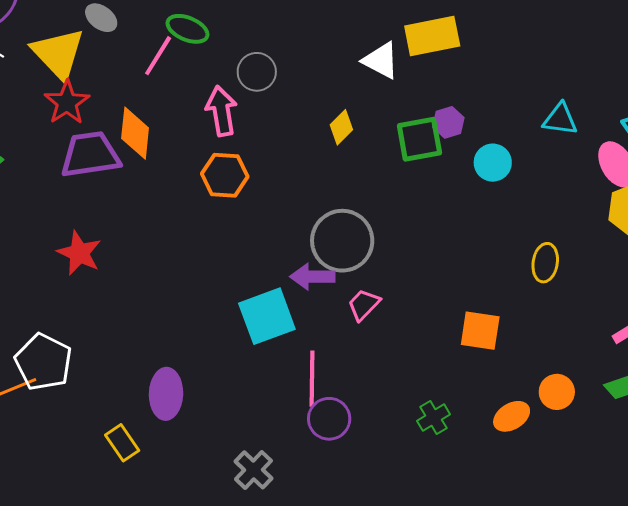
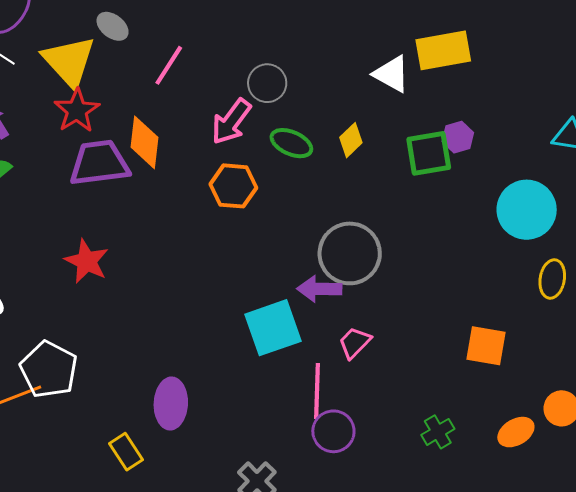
green ellipse: (187, 29) -> (291, 143), moved
pink arrow: (221, 111) -> (231, 122), turned -135
cyan circle: (493, 163) -> (527, 210), moved, size x1.6
pink trapezoid: (364, 305) -> (355, 343), moved

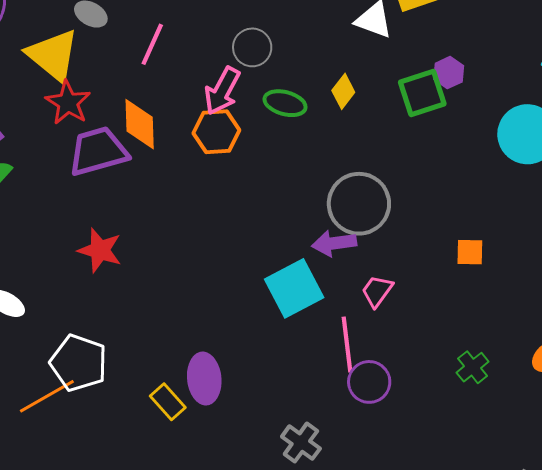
orange hexagon: (233, 186) -> (216, 132), moved
orange square: (486, 346) -> (470, 252), moved, size x0.7
yellow rectangle: (126, 452) -> (168, 402), moved

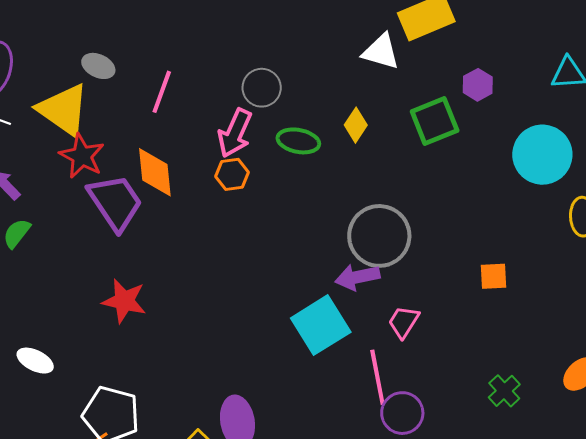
purple hexagon: (449, 73) -> (478, 85), moved
orange hexagon: (216, 132) -> (232, 174), size x0.7
purple trapezoid: (98, 151) -> (115, 202), turned 76

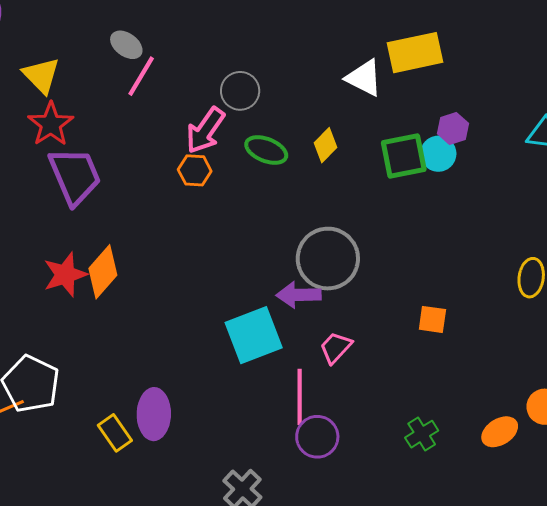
gray ellipse: (98, 66) -> (126, 45), moved
yellow triangle: (64, 110) -> (41, 75), size x0.7
cyan circle: (542, 155) -> (438, 154), moved, size x0.6
orange diamond: (155, 172) -> (103, 272), moved, turned 36
red star: (124, 301) -> (65, 275), turned 30

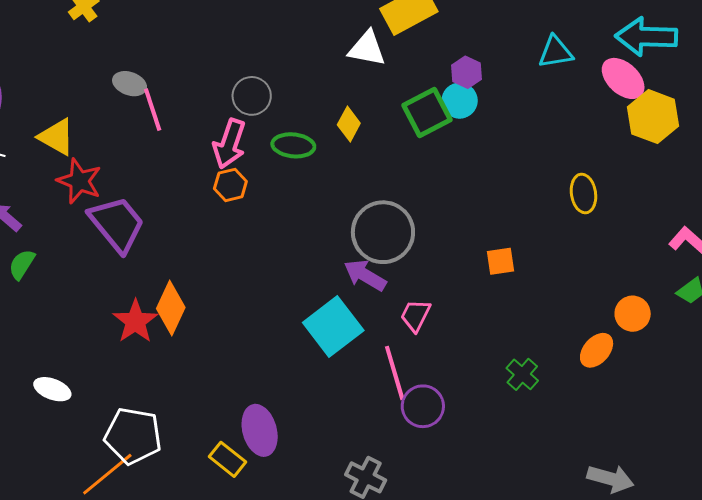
pink line: (141, 76) -> (153, 110), turned -33
purple arrow: (299, 295) -> (365, 275), turned 48

